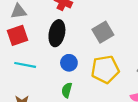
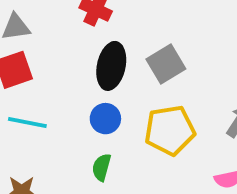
black ellipse: (57, 33) -> (111, 66), moved

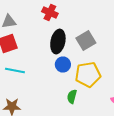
blue circle: (105, 119) -> (63, 64), moved
green semicircle: (102, 167) -> (72, 96), moved

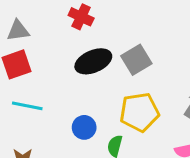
black ellipse: (58, 42) -> (93, 61), turned 55
blue circle: (63, 64) -> (84, 127), moved

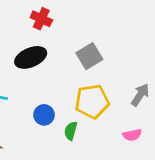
black ellipse: (93, 61) -> (31, 57), moved

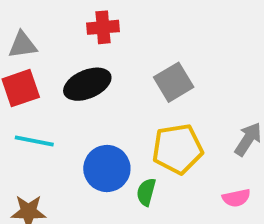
red cross: (41, 19) -> (103, 27), turned -30
blue circle: (44, 115) -> (107, 168), size x1.5

